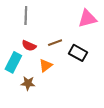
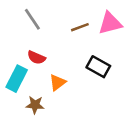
gray line: (26, 15) -> (32, 19), turned -36
brown line: (55, 43) -> (80, 27), moved

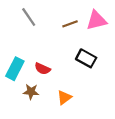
red semicircle: (36, 57) -> (42, 69), moved
orange triangle: (57, 82) -> (64, 97), moved

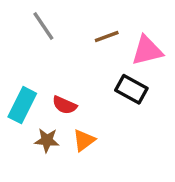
pink triangle: (96, 20) -> (147, 51), moved
orange triangle: (64, 97) -> (84, 140), moved

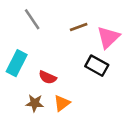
pink triangle: (147, 51) -> (108, 37), turned -30
cyan rectangle: (22, 105) -> (17, 63), moved

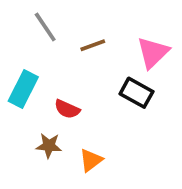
brown line: (79, 27) -> (93, 45), moved
orange triangle: (62, 103) -> (91, 160), moved

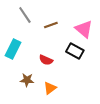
pink triangle: (153, 52) -> (84, 29), turned -36
red semicircle: (67, 109) -> (46, 60), moved

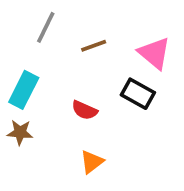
gray line: (25, 15) -> (46, 27), turned 60
brown star: (27, 80) -> (20, 132), moved

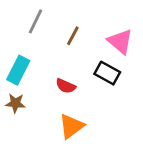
brown line: (94, 46) -> (73, 36), turned -42
orange triangle: (92, 162) -> (71, 126), size x1.4

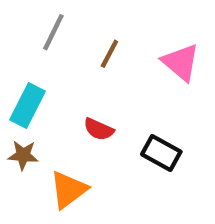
black rectangle: (107, 73) -> (161, 153), moved
orange triangle: (71, 126) -> (68, 190), moved

